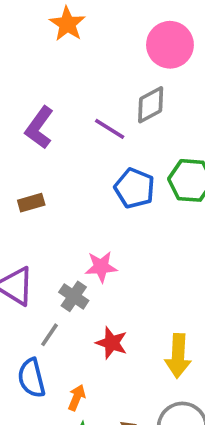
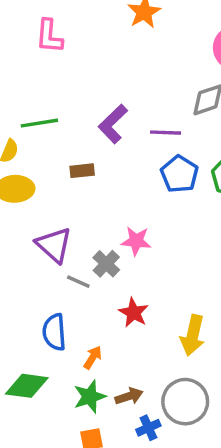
purple L-shape: (39, 128) -> (113, 124), moved
purple line: (110, 129) -> (166, 133), moved, turned -40
gray line: (50, 335) -> (78, 282), moved, turned 70

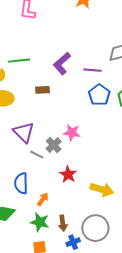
yellow arrow: (193, 335) -> (102, 189), turned -90
brown arrow: (129, 396) -> (63, 223), turned 98
green star: (90, 397) -> (40, 222), turned 30

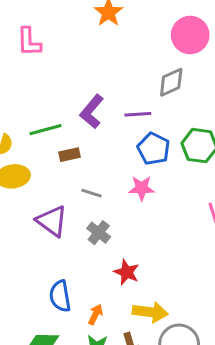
green line: (19, 61) -> (46, 130), moved
pink star: (72, 133) -> (142, 188), moved
gray line: (37, 155) -> (91, 193), moved
yellow arrow: (102, 189) -> (150, 312), moved

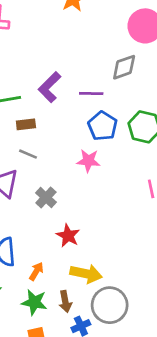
gray line: (91, 193) -> (28, 154), moved

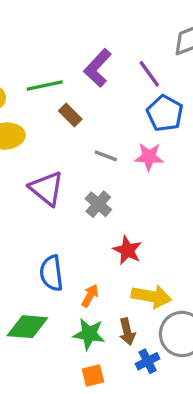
purple line: (91, 93) -> (149, 74), turned 55
brown rectangle: (26, 124) -> (70, 115), turned 54
gray line: (28, 154) -> (106, 156), moved

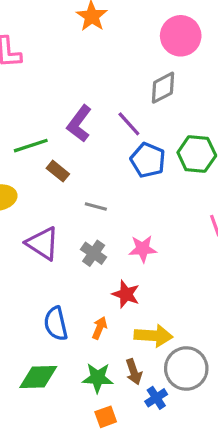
pink star: (149, 157) -> (143, 249), moved
orange arrow: (90, 296) -> (100, 328), moved

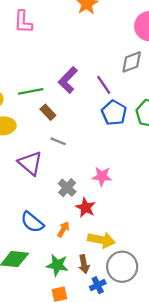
gray line: (96, 207) -> (58, 141), moved
gray cross: (94, 253) -> (67, 188), moved
blue semicircle: (56, 324) -> (32, 222), turned -45

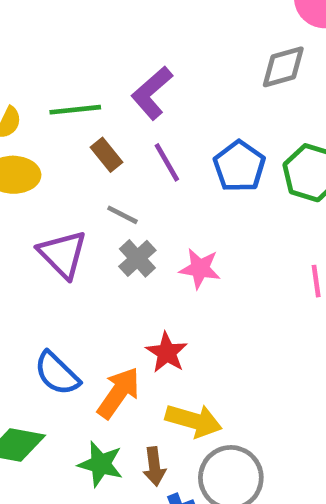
purple line: (104, 85) -> (167, 162), moved
pink star: (102, 176) -> (200, 269), moved
gray cross: (67, 188) -> (137, 258), moved
orange arrow: (63, 229) -> (119, 393), size x1.6

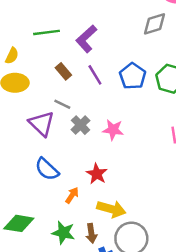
green line: (75, 110) -> (46, 32), moved
gray line: (122, 215) -> (62, 104), moved
blue semicircle: (57, 373) -> (47, 169), moved
orange arrow: (119, 393) -> (72, 195), size x0.6

